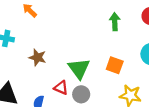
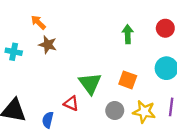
brown star: (38, 57) -> (48, 45), moved
gray circle: (81, 94) -> (115, 111), moved

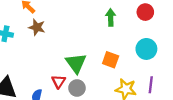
red triangle: (71, 103) -> (59, 81), turned 40
gray circle: (115, 111) -> (77, 88), moved

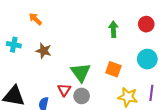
brown star: (37, 27) -> (44, 51), moved

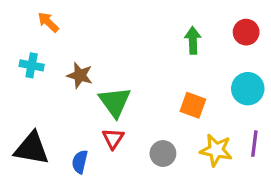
orange arrow: (35, 19) -> (48, 22), moved
green triangle: (81, 72) -> (115, 102), moved
gray circle: (82, 96) -> (163, 154), moved

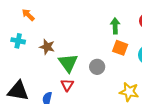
orange square: (193, 105) -> (120, 48), moved
gray circle: (163, 154) -> (97, 67), moved

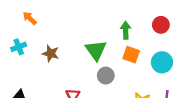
cyan cross: (18, 41) -> (19, 47), turned -32
green triangle: (68, 63) -> (96, 50), moved

